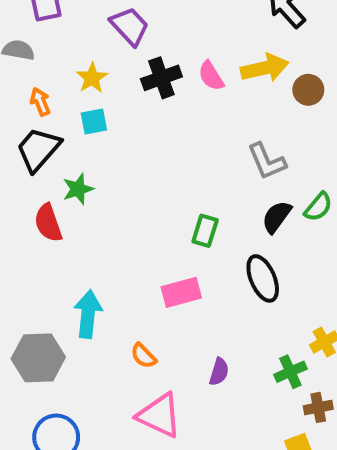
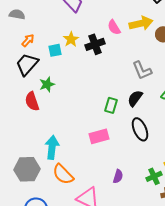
yellow star: (92, 78) -> (71, 39), moved
black cross: (161, 78) -> (95, 44), moved
orange arrow: (40, 102) -> (28, 40), turned 64
black semicircle: (277, 217) -> (135, 98), moved
orange semicircle: (144, 356) -> (63, 174), moved, size x1.6

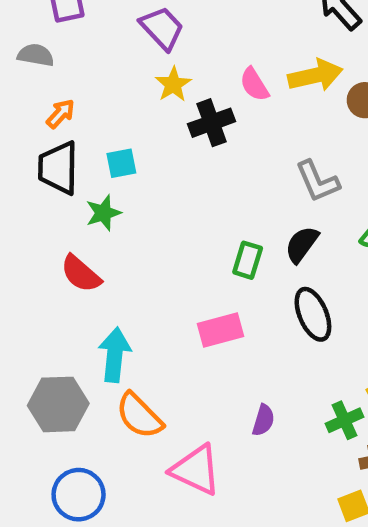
yellow star: (71, 39) -> (173, 84), moved
cyan square: (55, 50) -> (121, 163), moved
black trapezoid: (27, 64) -> (58, 168), turned -40
red semicircle: (32, 101) -> (81, 274), moved, turned -30

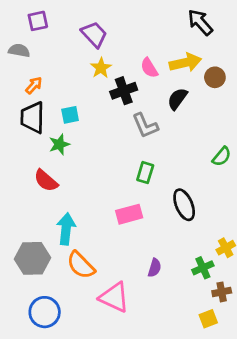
gray L-shape: (317, 181) -> (145, 126), moved
black semicircle: (302, 244) -> (177, 99), moved

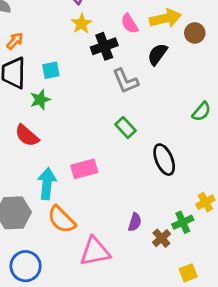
green rectangle: (145, 173) -> (125, 128), turned -60
pink rectangle: (129, 214) -> (84, 169), moved
brown cross: (222, 292) -> (161, 238), moved, turned -30
pink triangle: (114, 297) -> (95, 251), turned -36

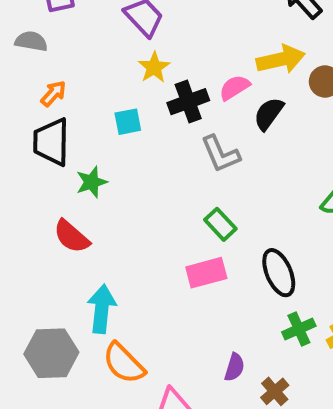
pink semicircle: (129, 24) -> (234, 88), moved, turned 90
cyan square: (51, 70) -> (128, 122), moved
pink rectangle: (84, 169) -> (206, 273), moved
green cross: (183, 222) -> (299, 329), moved

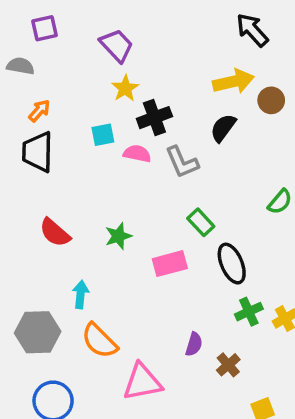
pink semicircle: (234, 88) -> (137, 154), moved, turned 44
green star: (92, 182) -> (118, 236), moved
green rectangle: (220, 224) -> (201, 222), moved
cyan arrow: (102, 309) -> (81, 294), size x0.7

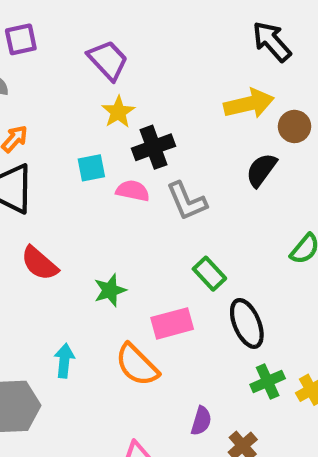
black semicircle: (223, 128) -> (261, 170), moved
red semicircle: (55, 233) -> (39, 263), moved
orange semicircle: (99, 341) -> (137, 365), moved

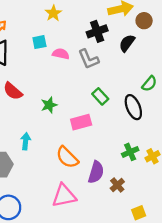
black cross: (154, 147) -> (97, 31), moved
black ellipse: (247, 323) -> (133, 107), moved
orange semicircle: (137, 365) -> (67, 157), moved
purple semicircle: (201, 421) -> (96, 172), size x1.5

